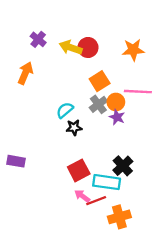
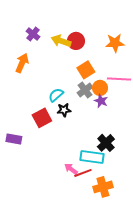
red square: (79, 170) -> (42, 118), moved

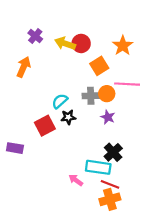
orange star: (115, 43) -> (123, 46), turned -30
orange square: (86, 70) -> (99, 66), moved
gray cross: (85, 90) -> (91, 96), turned 35
purple star: (101, 101) -> (108, 117), moved
red line: (83, 173) -> (110, 184), moved, turned 42

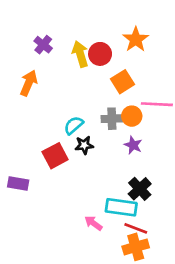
yellow arrow: (65, 43) -> (80, 54), turned 54
orange star: (123, 46) -> (136, 39), moved

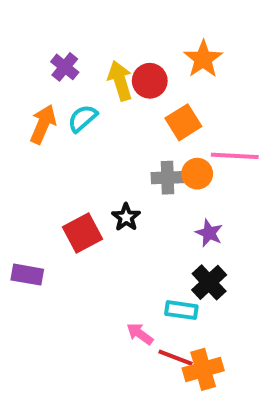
cyan semicircle: (74, 125) -> (83, 118), moved
black star: (84, 145) -> (126, 217), turned -30
purple star: (133, 145) -> (209, 233), moved
cyan rectangle: (121, 207) -> (181, 310), size x0.7
red line: (136, 228) -> (175, 358), moved

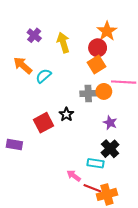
red circle: (150, 81) -> (98, 48), moved
cyan semicircle: (83, 118) -> (43, 76), moved
orange arrow: (43, 124) -> (23, 65), turned -72

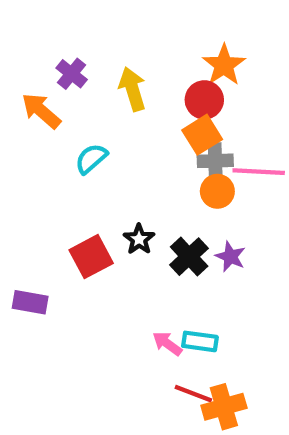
orange arrow: (23, 65) -> (41, 111), moved
gray cross: (88, 94) -> (215, 161), moved
black cross: (110, 149) -> (189, 257), moved
pink arrow: (74, 176) -> (167, 344), moved

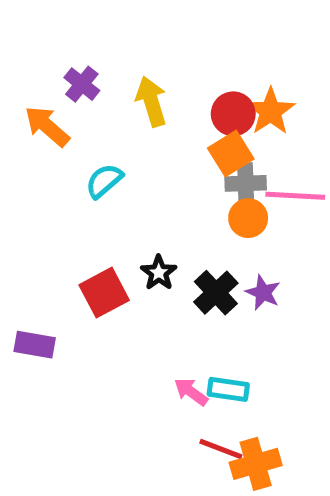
orange star: (224, 65) -> (270, 111), moved

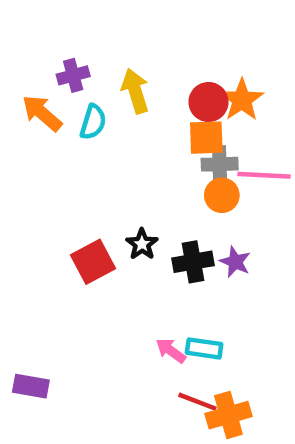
purple cross: (82, 84) -> (73, 75), turned 36
orange square: (231, 154) -> (206, 138), turned 30
cyan semicircle: (104, 181) -> (93, 122), moved, turned 148
black cross: (216, 293) -> (193, 262), turned 33
purple rectangle: (35, 345) -> (31, 386), moved

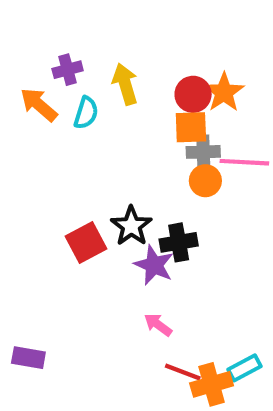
black star: (142, 244) -> (131, 226), size x1.4
purple star: (235, 262) -> (154, 265), moved, size x1.4
cyan rectangle: (204, 348) -> (244, 368), moved, turned -36

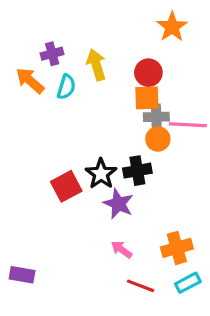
orange star: (224, 92) -> (172, 27), moved
black cross: (179, 242) -> (137, 171), moved
orange cross: (212, 384) -> (177, 248), moved

